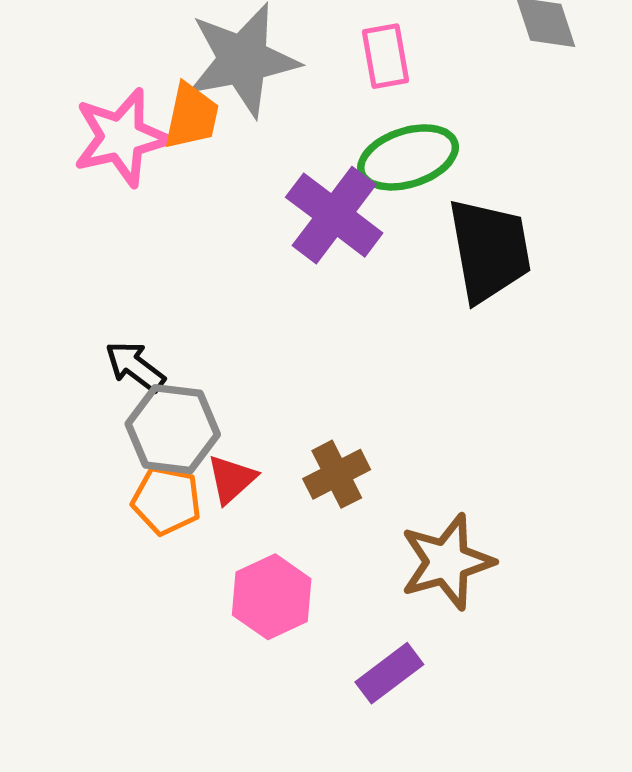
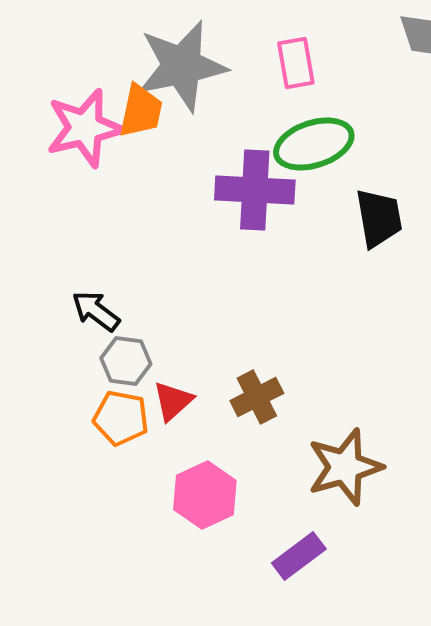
purple cross: (334, 215) -> (255, 190), turned -34
black trapezoid: (489, 250) -> (379, 218), size x0.7
gray hexagon: (173, 429) -> (126, 361), size x0.7

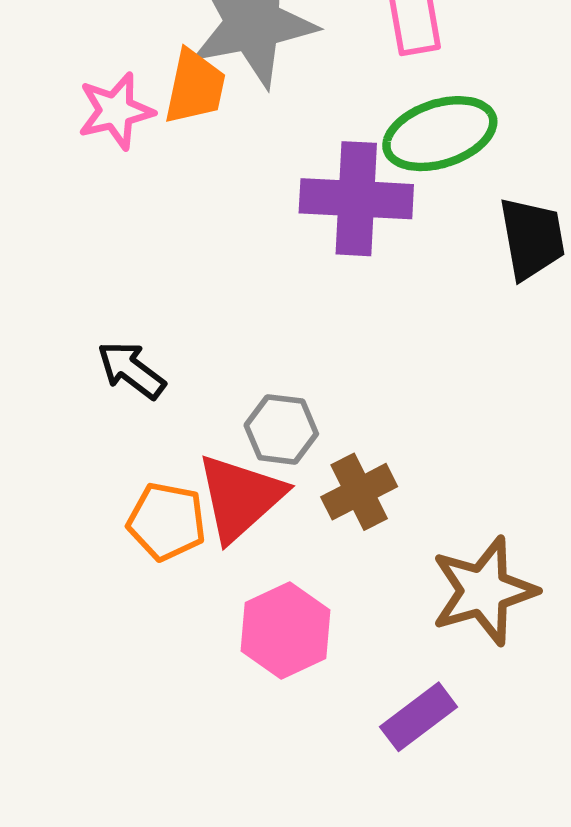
pink star: (85, 128) -> (116, 111), size x0.7
gray hexagon: (126, 361) -> (281, 429), moved
red triangle: (173, 401) -> (240, 497), size x1.6

